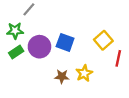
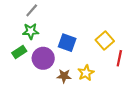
green star: (15, 31) -> (31, 31), moved
purple circle: (39, 47) -> (43, 58), moved

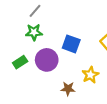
green rectangle: (19, 52) -> (20, 62), moved
brown star: (64, 76) -> (68, 89), moved

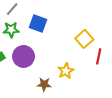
blue square: (71, 44) -> (38, 24), moved

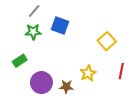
purple circle: (24, 56) -> (41, 83), moved
red line: (99, 56) -> (121, 71), moved

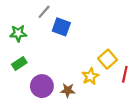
gray line: (34, 11) -> (44, 12), moved
green star: (33, 32) -> (18, 33), moved
yellow square: (107, 41) -> (108, 59), moved

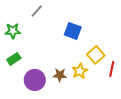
blue square: (61, 27) -> (73, 31), moved
brown star: (68, 90) -> (60, 75), moved

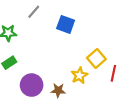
blue square: (73, 31) -> (66, 24), moved
brown star: (60, 75) -> (58, 90), moved

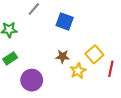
brown star: (58, 90) -> (63, 56), moved

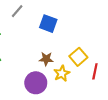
purple circle: (32, 80) -> (36, 83), moved

